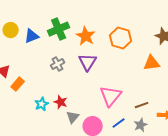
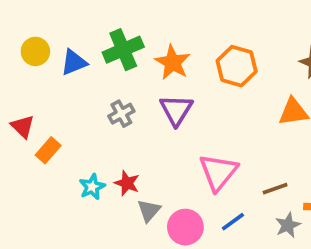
gray star: (141, 125) -> (288, 225), moved

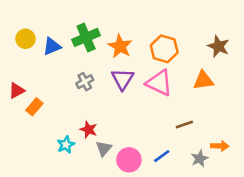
red triangle: (23, 126) -> (17, 90), turned 48
pink triangle: (218, 172) -> (159, 83), moved, turned -44
cyan star: (92, 187) -> (66, 145), moved
brown line: (275, 189) -> (184, 125), moved

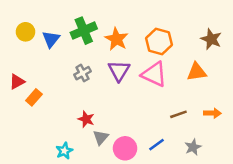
blue triangle: (52, 46) -> (51, 39), turned -30
cyan star: (66, 145) -> (64, 151), moved
orange arrow: (220, 146) -> (212, 113), moved

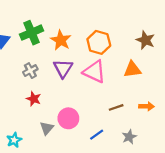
red star: (86, 119) -> (34, 99), moved
pink circle: (125, 148) -> (68, 118), moved

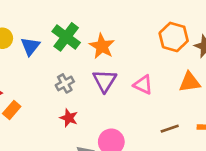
green cross: (31, 33) -> (66, 37), turned -30
orange hexagon: (99, 42) -> (174, 37), moved
pink triangle: (94, 72) -> (143, 85), size x0.7

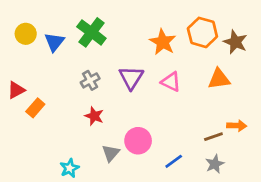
orange star: (102, 46) -> (163, 42), moved
brown line: (170, 129) -> (213, 137), moved

